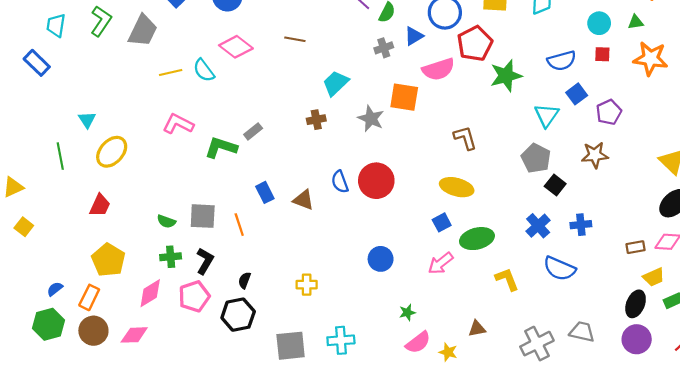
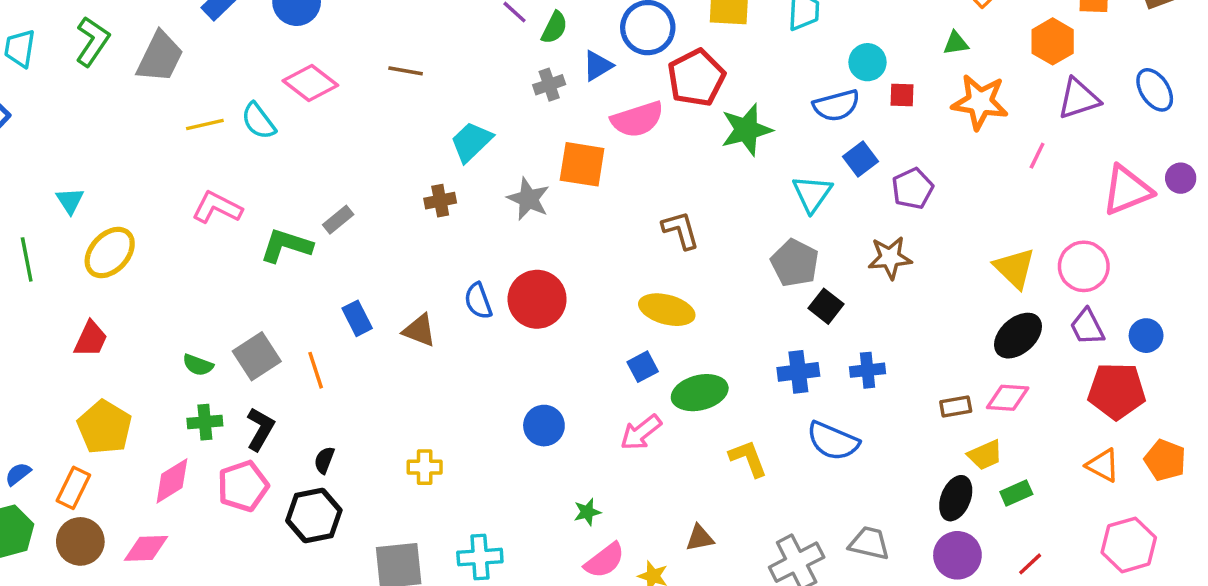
cyan circle: (599, 23) -> (867, 62), moved
gray square: (203, 216) -> (257, 356), turned -36
blue cross: (538, 226) -> (798, 372), turned 35

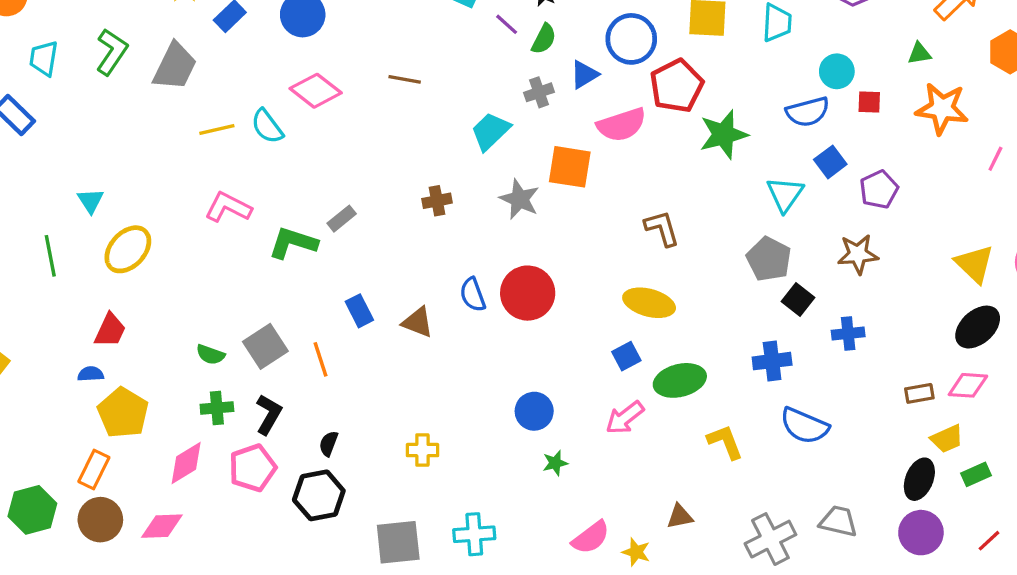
cyan trapezoid: (471, 142) -> (490, 131), moved
blue cross: (867, 370) -> (848, 334), moved
blue semicircle: (18, 474) -> (91, 374), moved, turned 35
green star: (587, 512) -> (555, 463), moved

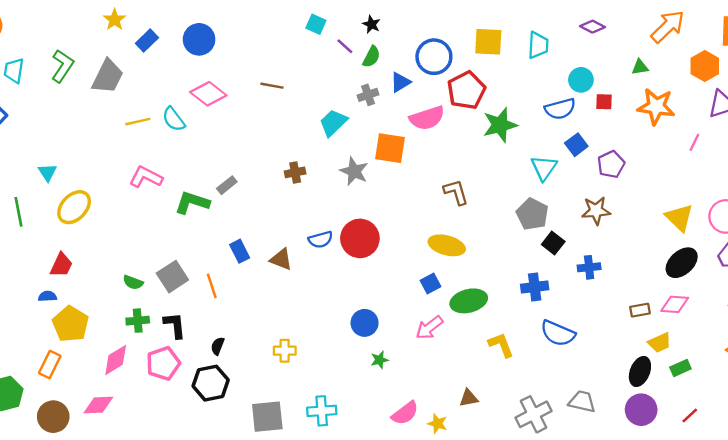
blue semicircle: (473, 295) -> (321, 240), turned -85
black L-shape: (269, 414) -> (175, 325), turned -36
brown circle: (100, 520) -> (53, 417), moved

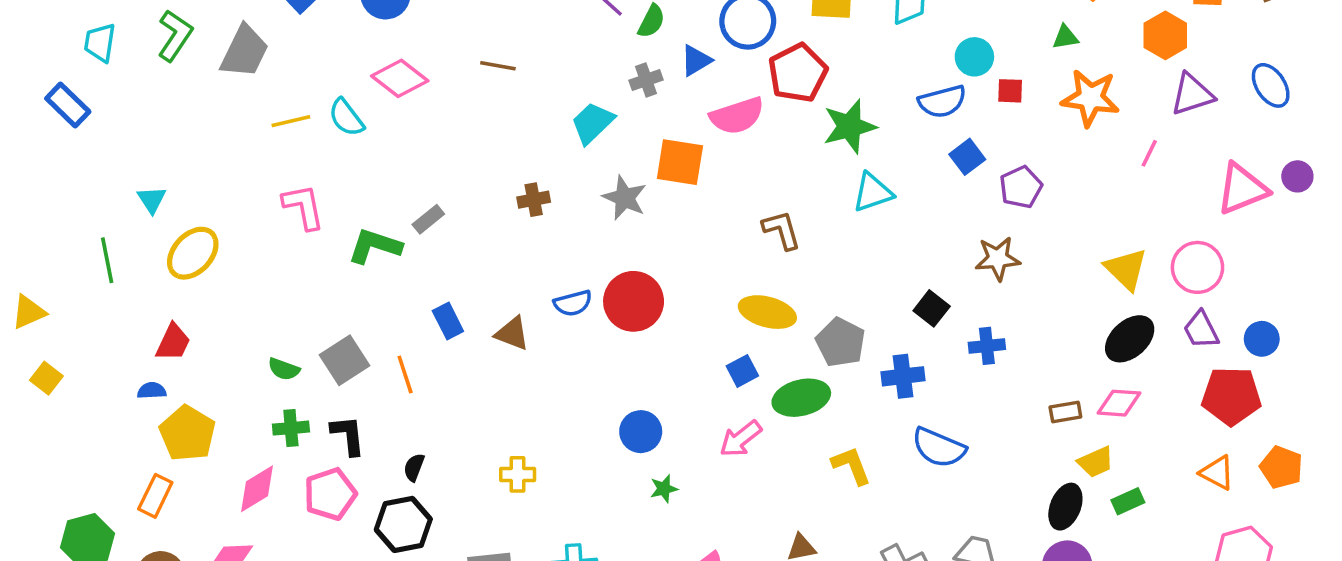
cyan triangle: (544, 168) -> (873, 192), moved, turned 36
pink L-shape: (146, 177) -> (303, 207), turned 52
gray pentagon: (532, 214) -> (841, 342), moved

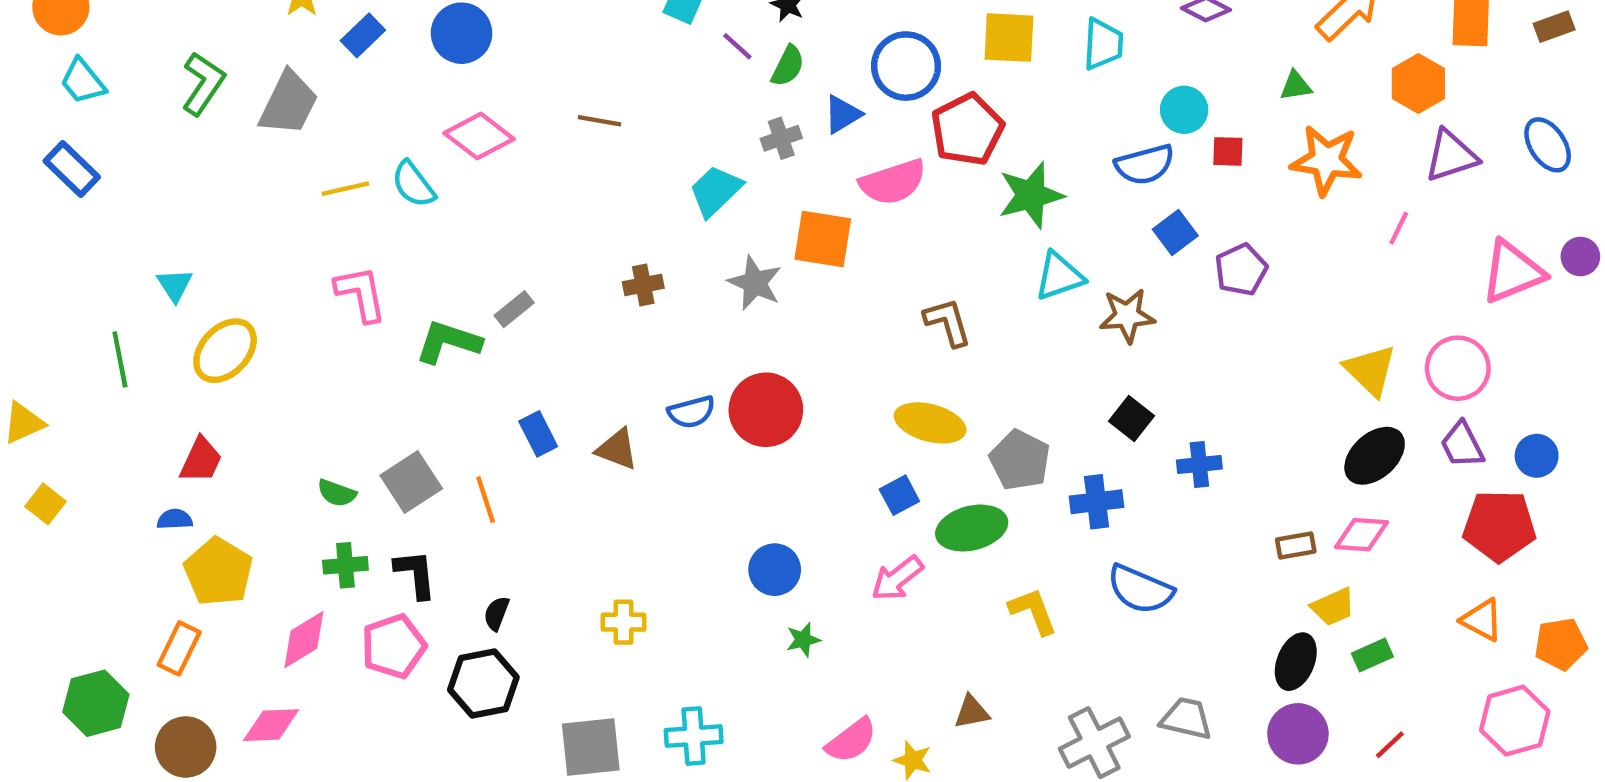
cyan trapezoid: (100, 43) -> (83, 81), moved, turned -48
brown star: (998, 259) -> (1127, 316), moved
orange pentagon: (1281, 467) -> (1561, 644), moved, turned -30

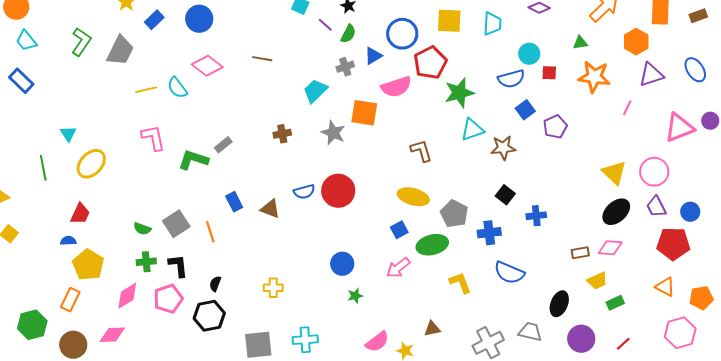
black ellipse: (1296, 662) -> (559, 304), moved

